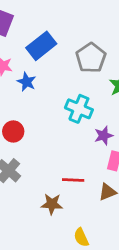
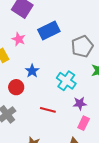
blue star: (27, 82) -> (32, 71), moved
red line: (73, 180) -> (48, 110), moved

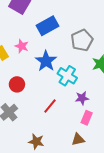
pink star: (19, 39) -> (22, 46), moved
blue star: (32, 71) -> (46, 61), moved, size x1.5
red line: (48, 110) -> (50, 106), turned -63

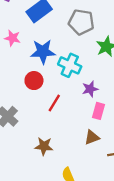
gray pentagon: (82, 40) -> (81, 22), turned -30
blue star: (46, 61) -> (43, 52), turned -30
red circle: (17, 84) -> (34, 81), moved

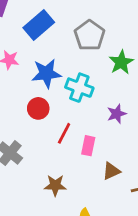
gray pentagon: (81, 22) -> (89, 35), turned 30
purple star: (90, 89) -> (117, 114), moved
pink rectangle: (99, 111) -> (88, 146), moved

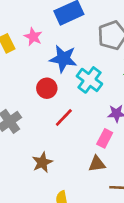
pink rectangle: (88, 146) -> (105, 138), moved
brown star: (55, 185) -> (42, 162), turned 30

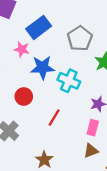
pink star: (33, 37) -> (22, 49), moved
red circle: (47, 88) -> (24, 96), moved

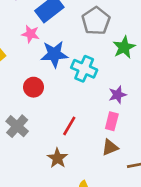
red line: (54, 117) -> (69, 126), moved

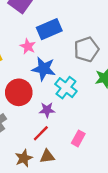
red circle: (34, 87) -> (19, 92), size x1.5
purple star: (117, 95) -> (47, 110), moved
brown triangle: (110, 147) -> (47, 156), moved

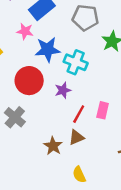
gray pentagon: (86, 49) -> (85, 18), turned -30
red line: (41, 133) -> (79, 114), moved

